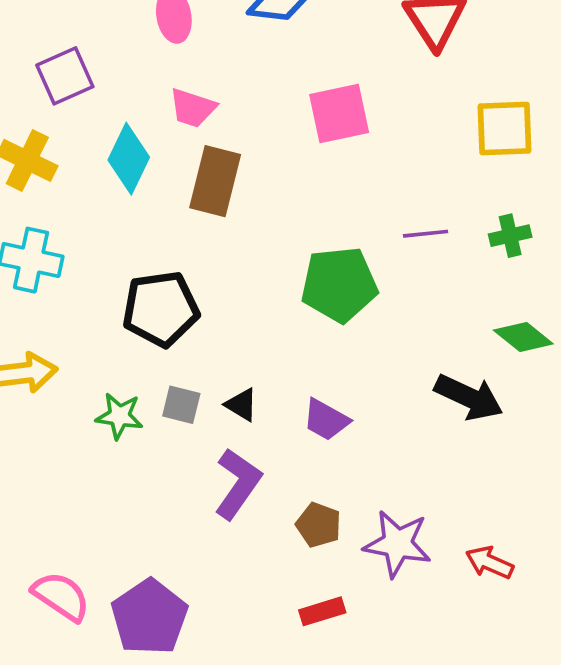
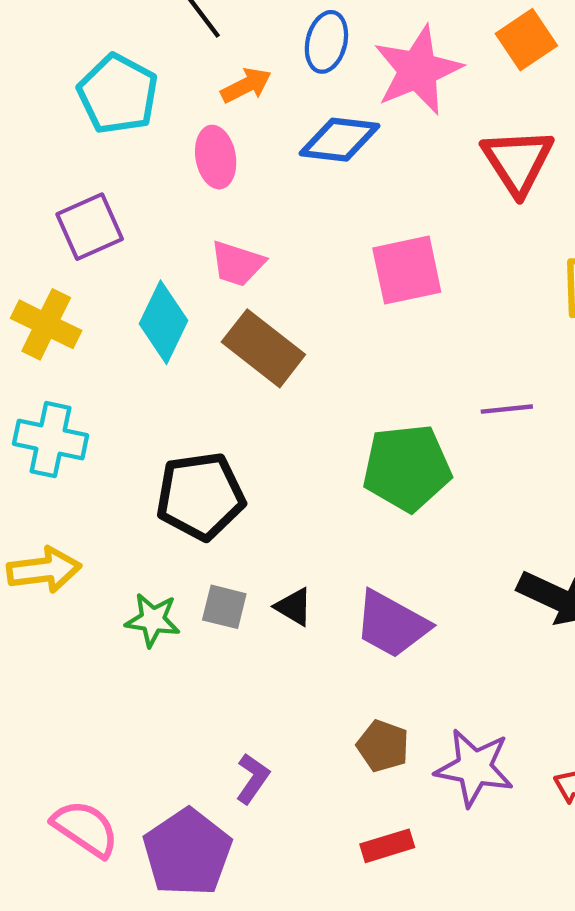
brown rectangle: (215, 181) -> (263, 348), turned -66
purple trapezoid: (326, 420) -> (392, 624), size x1.4
purple L-shape: (238, 484) -> (253, 779), moved, size x0.6

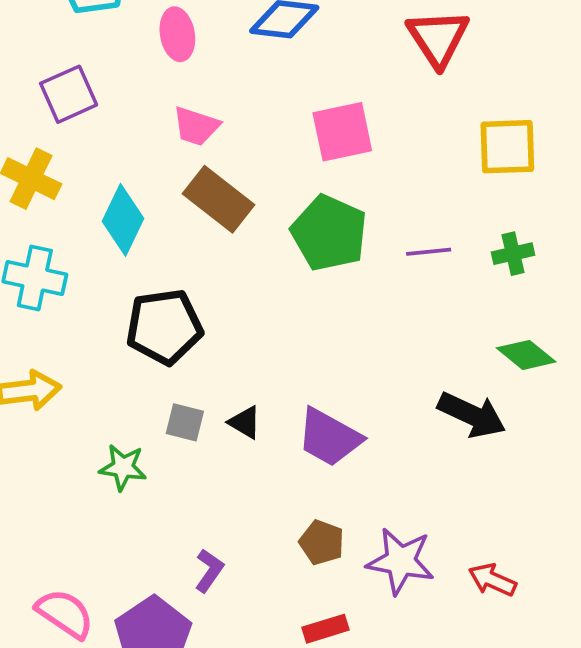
cyan diamond: (163, 322) -> (123, 220), moved
green pentagon: (407, 468) -> (329, 233), moved, turned 30
green star: (153, 620) -> (123, 467), moved

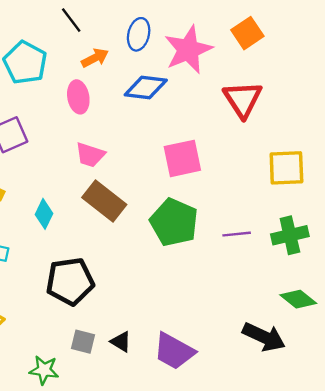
cyan diamond: (123, 220) -> (44, 214), size x0.7
green cross: (513, 254) -> (290, 235), size x1.4

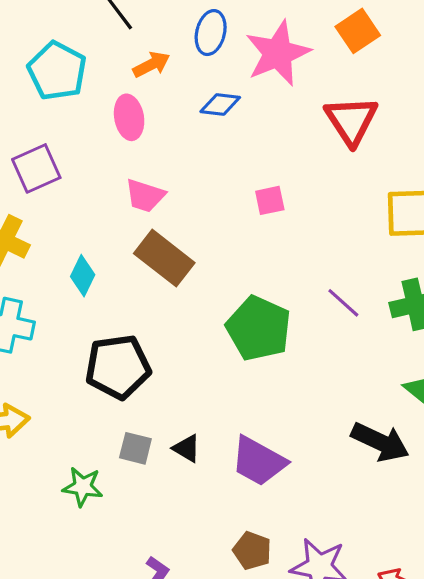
blue diamond: (146, 87) -> (220, 104), size x0.7
pink square: (182, 158) -> (270, 200), size x0.6
green pentagon: (174, 222) -> (259, 328), moved
purple line: (237, 234) -> (343, 303), turned 48

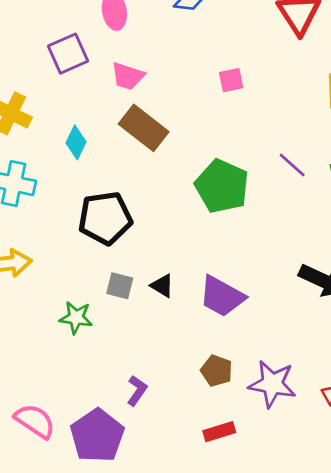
purple square: (36, 168) -> (68, 54), moved

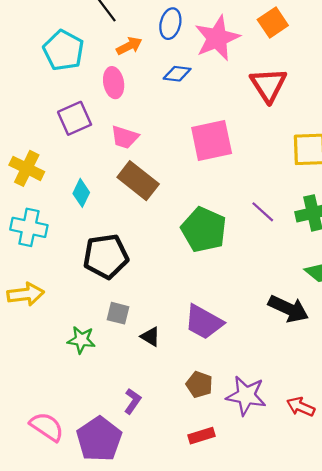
pink square: (231, 80) -> (212, 141), size x2.0
black triangle: (162, 286) -> (150, 337), moved

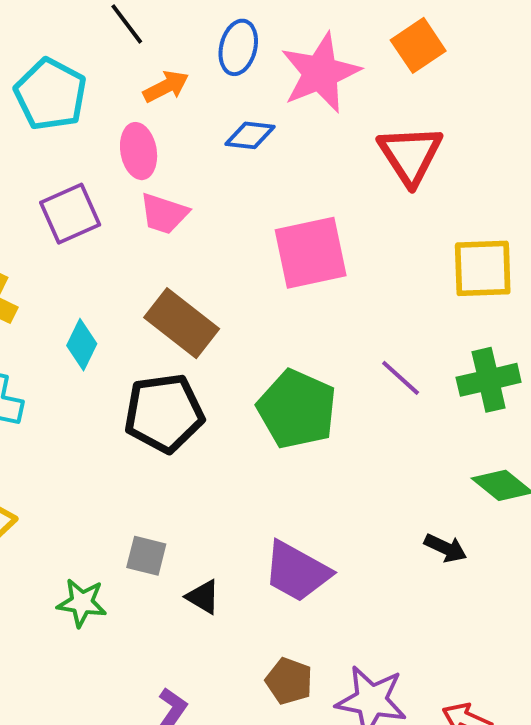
pink trapezoid: (125, 137) -> (164, 214), moved
black pentagon: (106, 256) -> (164, 413), moved
black arrow: (288, 309) -> (446, 548), size x0.6

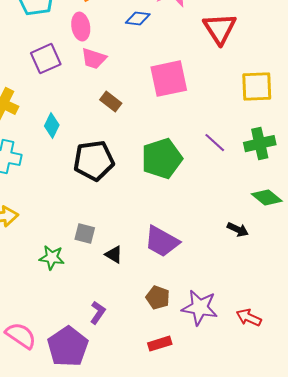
brown rectangle: (182, 323) -> (111, 102), moved, size x0.6
green pentagon: (297, 409) -> (162, 159), turned 30

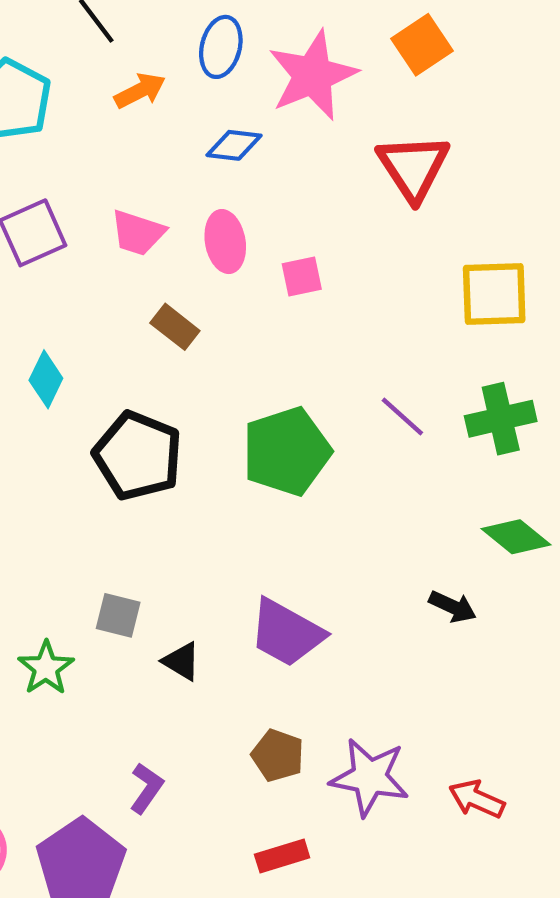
pink ellipse: (81, 27) -> (225, 242), moved
pink square: (169, 79) -> (302, 277), size x0.5
black pentagon: (94, 161) -> (138, 456), turned 30
green star: (52, 258) -> (46, 668), turned 30

